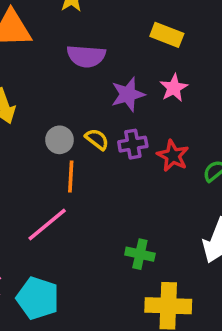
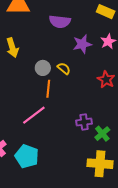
purple cross: (133, 144) -> (84, 122), moved
green cross: (140, 254) -> (102, 134), moved, turned 35

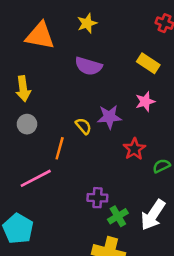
purple star: (82, 44) -> (109, 117), moved
gray circle: (43, 68) -> (27, 124), moved

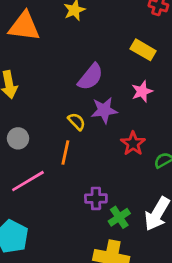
purple semicircle: (88, 66) -> (90, 77), moved, turned -64
gray circle: (27, 124) -> (18, 138), moved
orange line: (60, 148) -> (65, 152), moved

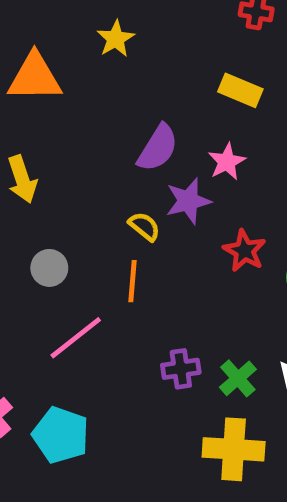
pink star: (142, 91) -> (227, 162), moved
purple cross: (96, 198) -> (181, 369), moved

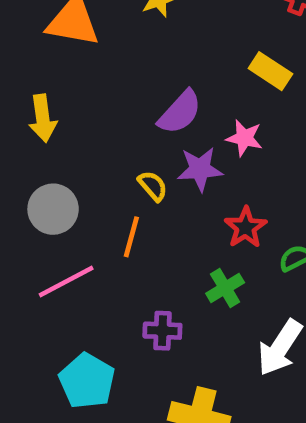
pink star: (227, 162) -> (244, 138), turned 30
gray circle: (49, 268) -> (53, 209), size x1.4
green cross: (238, 378) -> (225, 288), moved
cyan pentagon: (61, 435) -> (87, 381), moved

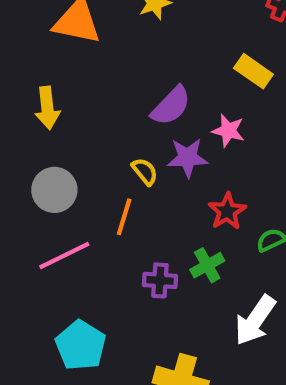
purple cross: (162, 331) -> (160, 280), moved

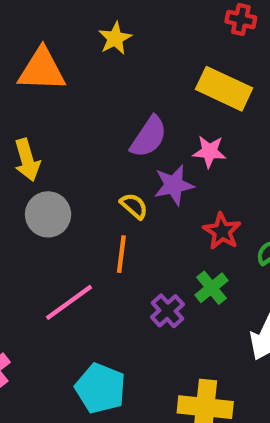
yellow rectangle: (253, 71) -> (224, 89), size x1.4
gray circle: (54, 190) -> (48, 214), moved
purple cross: (160, 280) -> (167, 311), turned -36

